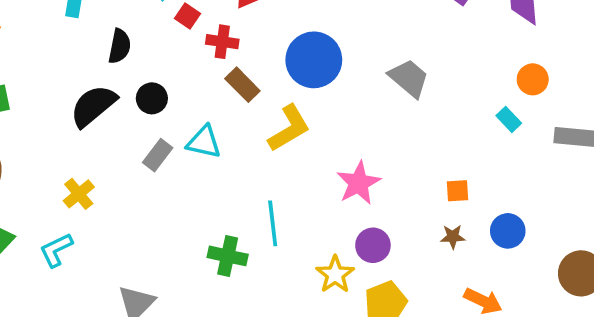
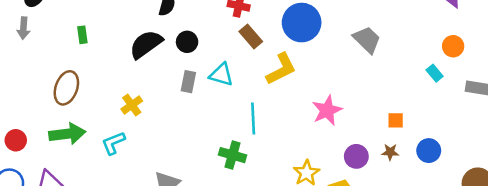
gray rectangle: (158, 155) -> (188, 82), turned -30
cyan line: (273, 223) -> (253, 118), moved
purple circle: (373, 245) -> (356, 156), moved

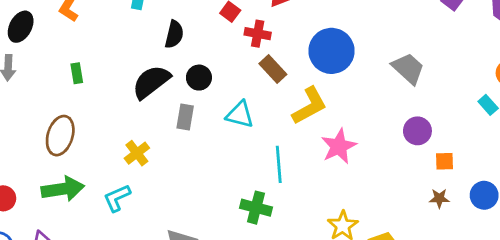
gray rectangle: (188, 82) -> (185, 117), moved
pink star: (327, 110) -> (339, 146), moved
purple circle: (356, 156) -> (417, 131), moved

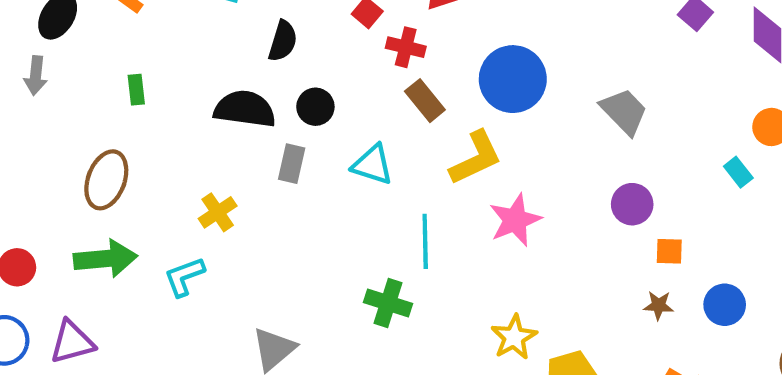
black semicircle: (151, 82) -> (245, 109), turned 42

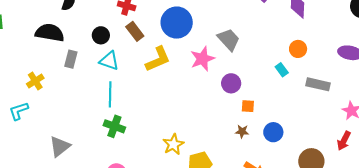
black circle: (315, 107) -> (101, 35), moved
pink star: (515, 220) -> (202, 59), moved
cyan line: (425, 241) -> (110, 94), moved

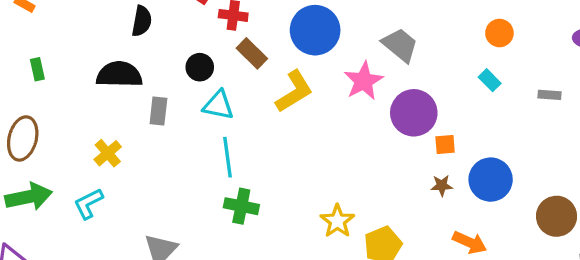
orange circle: (298, 49) -> (499, 33), moved
purple circle: (231, 83) -> (414, 113), size x1.5
gray rectangle: (318, 84) -> (549, 95), size x0.6
blue circle: (273, 132) -> (491, 180), size x1.4

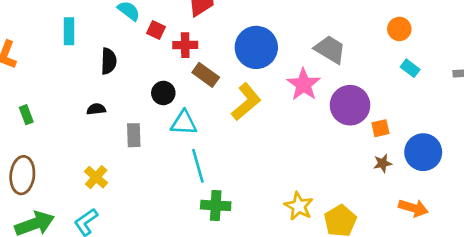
orange circle: (499, 33) -> (399, 29), moved
black semicircle: (119, 74) -> (96, 109), size x0.5

